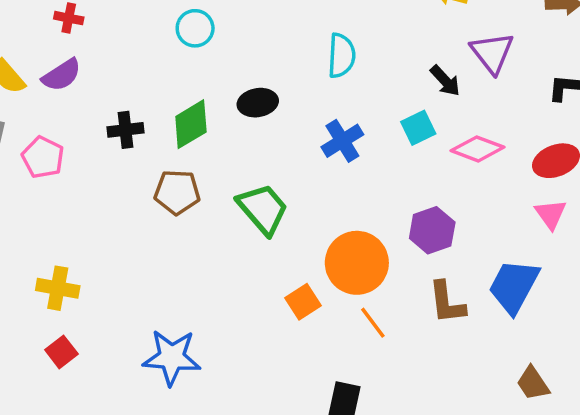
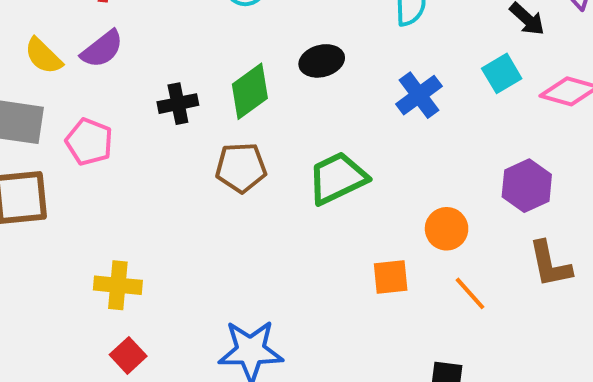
green trapezoid: (263, 209) -> (337, 178), turned -70
orange circle: (357, 263) -> (447, 229), size x0.6
orange square: (303, 302) -> (391, 277), turned 32

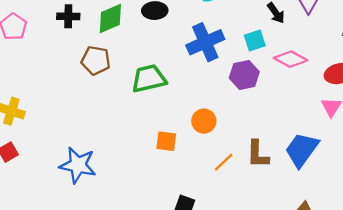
blue cross: (419, 95) -> (205, 42), size x1.4
purple hexagon: (527, 186) -> (244, 75), moved
orange line: (470, 293) -> (224, 162), moved, turned 75

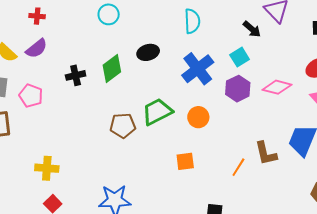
pink diamond: (291, 59) -> (277, 87), moved
brown pentagon: (96, 60) -> (123, 126), moved
orange circle: (204, 121) -> (198, 117), moved

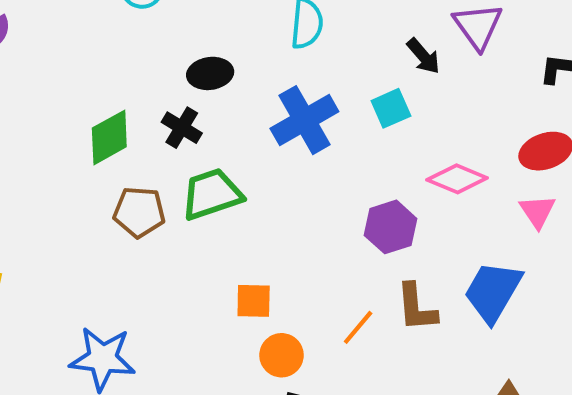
green diamond: (112, 68) -> (109, 137), moved
black cross: (76, 75) -> (182, 128), moved, turned 36
purple hexagon: (238, 89) -> (391, 227), moved
orange circle: (198, 117) -> (282, 355), moved

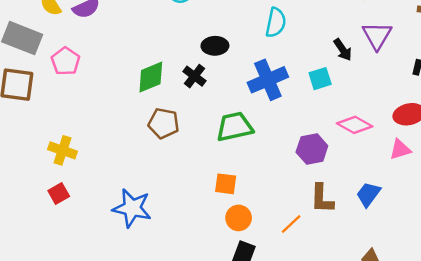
green trapezoid: (212, 194) -> (235, 127), moved
pink triangle: (537, 211) -> (400, 150), turned 40
blue trapezoid: (493, 292) -> (368, 194), size x0.7
orange line: (358, 327) -> (291, 224), moved

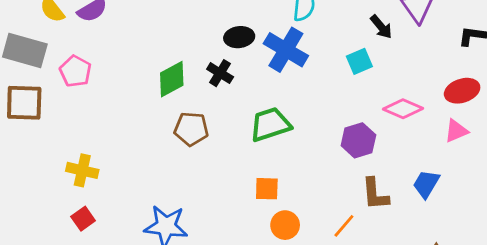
blue cross: (268, 80) -> (286, 50), moved, turned -30

